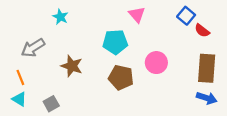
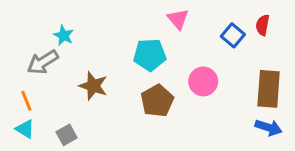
blue square: (186, 16) -> (233, 35), moved
cyan star: (60, 17) -> (64, 35), moved
red semicircle: (202, 31) -> (263, 25), moved, turned 63
brown pentagon: (121, 77) -> (157, 101), turned 30

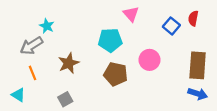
brown star: (93, 86) -> (69, 63), turned 30
orange line: (26, 101) -> (33, 73), moved
brown pentagon: (157, 101) -> (116, 74), turned -30
gray square: (67, 135) -> (65, 99), moved

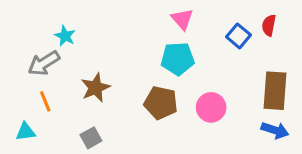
cyan pentagon: (110, 40) -> (178, 59), moved
pink circle: (149, 60) -> (211, 107), moved
cyan triangle: (18, 95) -> (26, 132), turned -40

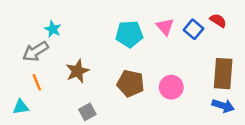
pink triangle: (182, 19) -> (165, 27), moved
red semicircle: (269, 25) -> (218, 21), turned 112
cyan pentagon: (178, 59) -> (129, 34), moved
gray square: (91, 138) -> (87, 112), moved

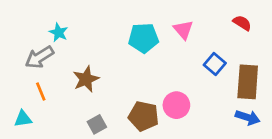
blue square: (193, 29) -> (215, 64), moved
brown pentagon: (131, 83) -> (144, 116), moved
pink circle: (171, 87) -> (176, 105), moved

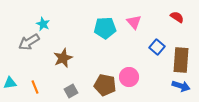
orange line: (41, 91) -> (35, 87), moved
cyan triangle: (23, 119) -> (10, 83), moved

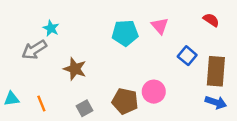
brown star: (63, 58) -> (75, 69), turned -30

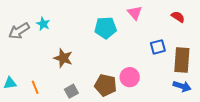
pink triangle: (160, 26) -> (135, 13), moved
gray arrow: (34, 50) -> (19, 31), moved
blue square: (187, 56) -> (158, 47), turned 35

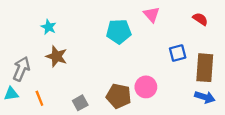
gray arrow: (19, 31) -> (21, 69), moved, turned 145
brown star: (63, 58) -> (56, 56), moved

